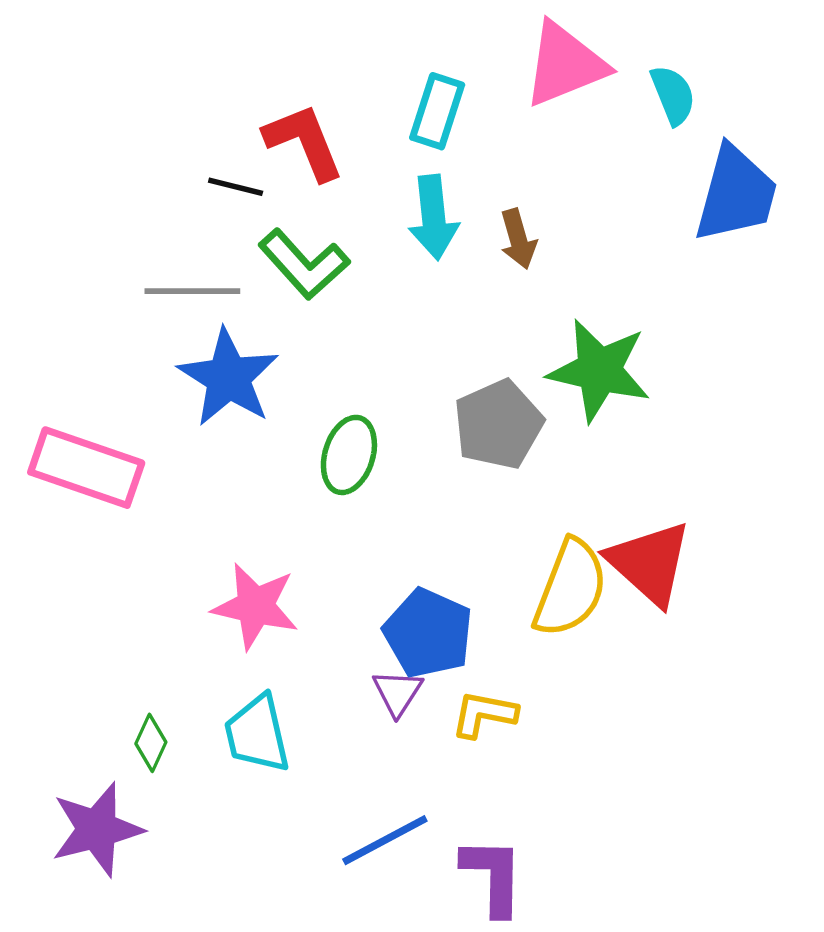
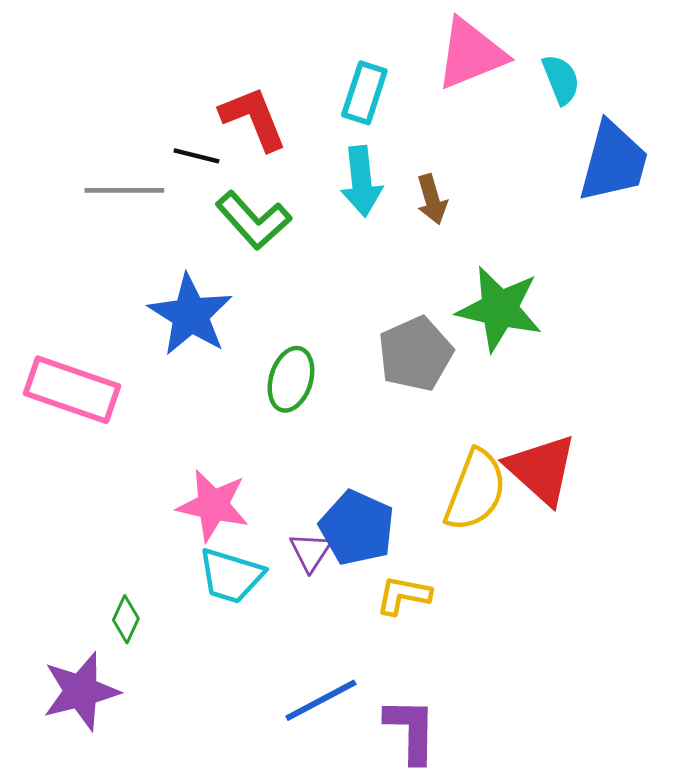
gray line: (192, 291) -> (124, 190), moved
purple triangle: (398, 693) -> (310, 552), moved
cyan trapezoid: (257, 734) -> (231, 576), moved, turned -60

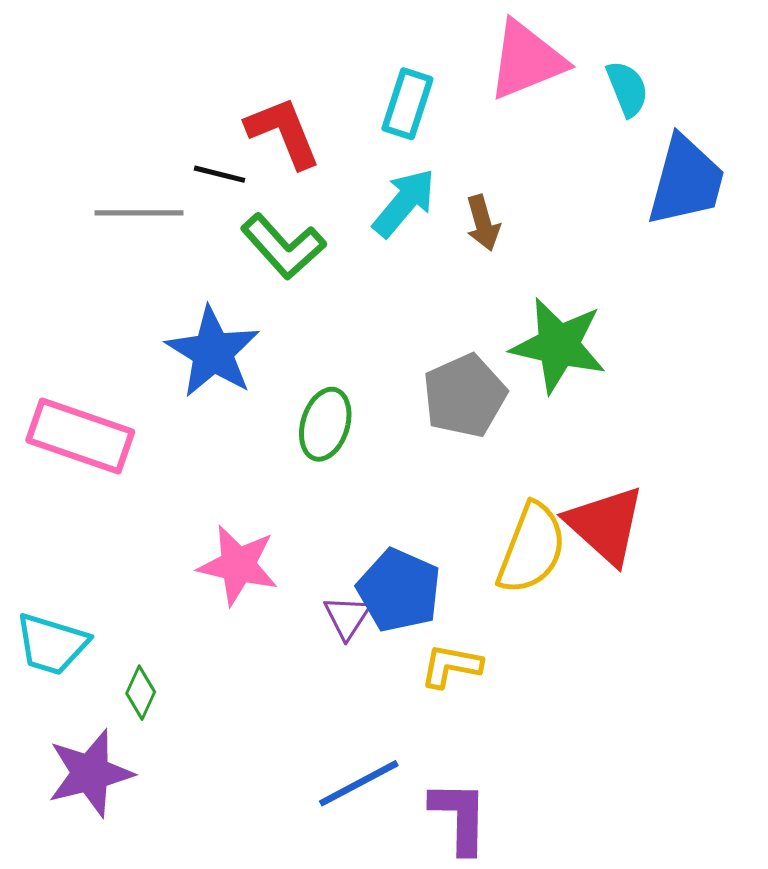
cyan arrow: (361, 181) -> (404, 203), turned -134
cyan trapezoid: (231, 576) -> (52, 644), moved

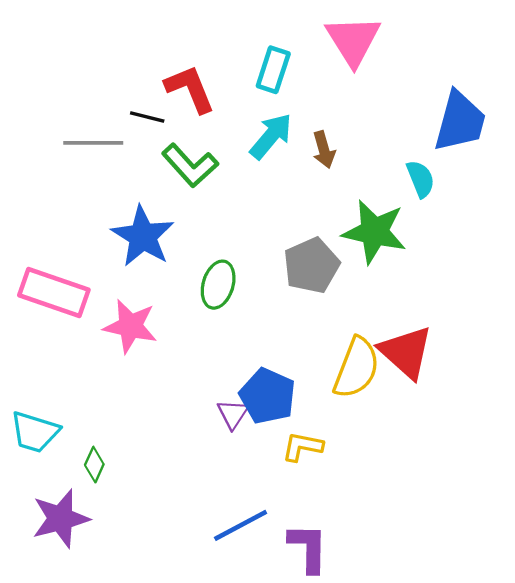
pink triangle: (527, 60) -> (353, 41), turned -40
cyan semicircle: (627, 89) -> (421, 179), moved
pink star: (238, 565) -> (130, 326), moved

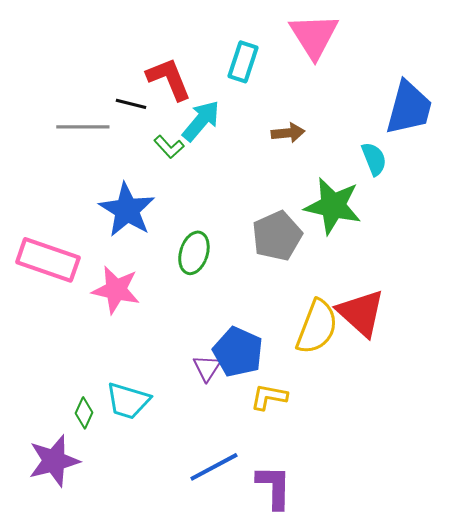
cyan arrow: (271, 136) -> (201, 121), moved
brown arrow: (324, 150) -> (288, 133), turned -80
green L-shape: (190, 165) -> (169, 147), size x0.6
cyan trapezoid: (35, 432) -> (128, 401), moved

